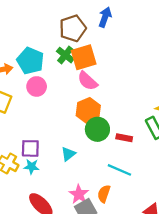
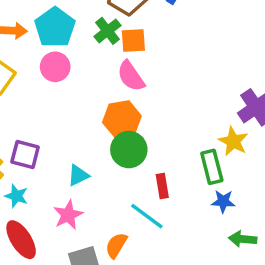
orange square: (84, 57) -> (133, 40), size x0.7
red rectangle: (124, 138) -> (162, 186), moved, turned 56
cyan star: (32, 167) -> (16, 196), moved
pink star: (79, 194) -> (68, 215), moved

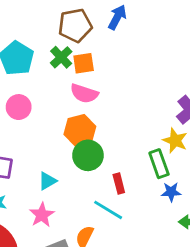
pink circle: (55, 67) -> (19, 107), moved
pink semicircle: (131, 76) -> (84, 93), turned -32

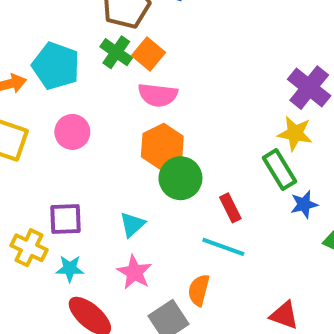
orange square: (84, 63) -> (149, 54), turned -30

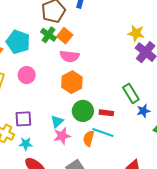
yellow star: (295, 133) -> (136, 33), moved
green circle: (180, 178) -> (83, 111), moved
red rectangle: (230, 208) -> (106, 113), turned -56
pink star: (134, 272) -> (62, 136), moved, turned 30
orange semicircle: (199, 290) -> (89, 138), moved

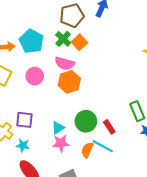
pink semicircle: (70, 56) -> (65, 63), moved
orange hexagon: (72, 82) -> (69, 82), moved
red rectangle: (106, 113) -> (109, 127), turned 40

